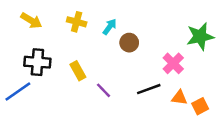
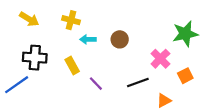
cyan arrow: (110, 27) -> (88, 39), moved, turned -126
orange triangle: (179, 98) -> (164, 101), moved, turned -35
orange square: (200, 106) -> (185, 76), moved

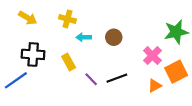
orange square: (185, 76) -> (176, 72), size x1.5
black line: (138, 82) -> (117, 78), moved
orange triangle: (164, 101) -> (155, 86), moved

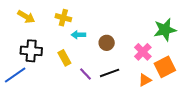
brown circle: (114, 37) -> (107, 43), moved

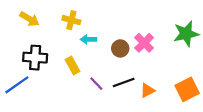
pink cross: (143, 52) -> (144, 43), moved
orange square: (165, 67) -> (187, 89), moved
orange triangle: (145, 80) -> (147, 90), moved

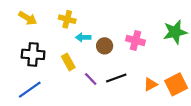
pink cross: (144, 43) -> (136, 41), turned -30
brown circle: (120, 48) -> (105, 46), moved
blue line: (17, 85) -> (30, 90), moved
orange triangle: (147, 90) -> (150, 84), moved

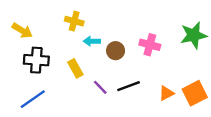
yellow arrow: (28, 18) -> (22, 31), moved

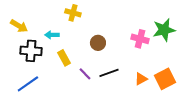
yellow cross: (74, 21) -> (73, 13), moved
cyan arrow: (92, 41) -> (52, 35), moved
pink cross: (150, 45) -> (140, 39), moved

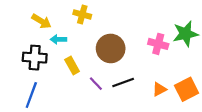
yellow arrow: (19, 26) -> (41, 21), moved
brown circle: (98, 43) -> (111, 48), size x1.6
blue line: (28, 84) -> (31, 95), turned -35

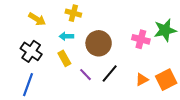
cyan arrow: (58, 39) -> (66, 36), moved
black cross: (35, 58) -> (31, 51), turned 30
black line: (123, 82) -> (110, 74), turned -30

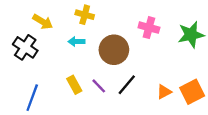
pink cross: (141, 39) -> (149, 28), moved
black cross: (31, 51) -> (25, 47), moved
yellow rectangle: (64, 58) -> (74, 85), moved

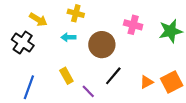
purple line: (99, 86) -> (88, 91), moved

